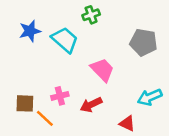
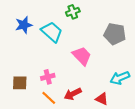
red arrow: (91, 105) -> (73, 94), moved
orange line: (45, 118) -> (49, 98), moved

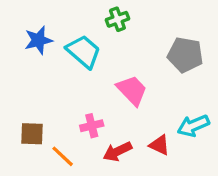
pink cross: (48, 77) -> (92, 126), moved
orange line: (49, 98) -> (63, 156), moved
red triangle: (102, 99) -> (159, 145), moved

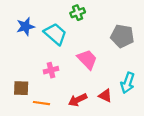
pink cross: (92, 126) -> (51, 70), moved
cyan arrow: (193, 126) -> (128, 83), turned -48
orange line: (63, 156) -> (41, 103), turned -35

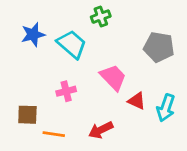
red triangle: (105, 96) -> (137, 101), moved

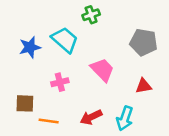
blue star: (33, 35) -> (30, 47), moved
red triangle: (137, 101) -> (144, 86), moved, turned -35
cyan arrow: (166, 108) -> (125, 118), moved

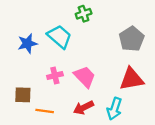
gray pentagon: (144, 42) -> (132, 39), turned 30
pink trapezoid: (102, 70) -> (85, 77), moved
red triangle: (144, 86) -> (132, 79), size x1.6

